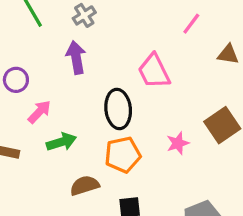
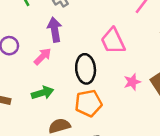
pink arrow: (39, 112) -> (43, 56), moved
pink star: (178, 143) -> (132, 82), moved

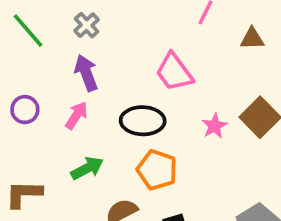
black ellipse: (86, 69) -> (143, 121), turned -72
orange pentagon: (88, 103) -> (157, 170), turned -30

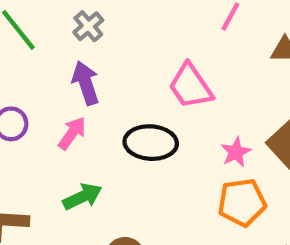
orange pentagon: (157, 170) -> (242, 202), moved, turned -30

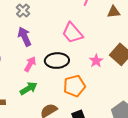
pink arrow: (72, 133) -> (30, 64), moved
orange pentagon: (242, 202) -> (74, 86), moved

